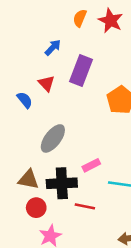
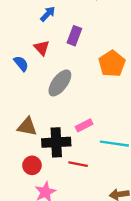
purple rectangle: (81, 71) -> (74, 36), size x0.7
gray ellipse: (53, 138) -> (60, 83), moved
brown triangle: (29, 179) -> (27, 127), moved

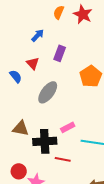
red circle: (32, 165) -> (19, 171), moved

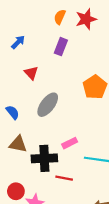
red star: (83, 14) -> (86, 19), turned 30
blue arrow: (38, 35) -> (18, 42), moved
purple rectangle: (60, 53) -> (61, 47), moved
blue semicircle: (16, 76) -> (13, 112), moved

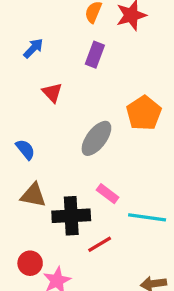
gray ellipse: (48, 105) -> (96, 138), moved
pink rectangle: (70, 143) -> (108, 194), turned 64
red line: (64, 178) -> (100, 244), turned -42

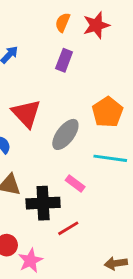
red triangle: (52, 93) -> (26, 113), moved, size x1.6
cyan line: (147, 217) -> (110, 158), moved

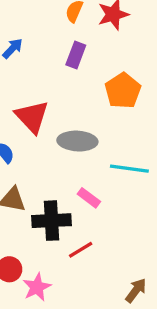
orange pentagon: (107, 112) -> (123, 91), moved
gray ellipse: (65, 134) -> (77, 141), turned 56
brown arrow: (116, 263) -> (136, 290), turned 135

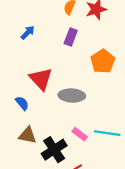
cyan line: (129, 169) -> (107, 133), moved
black cross: (51, 221) -> (54, 150), turned -30

